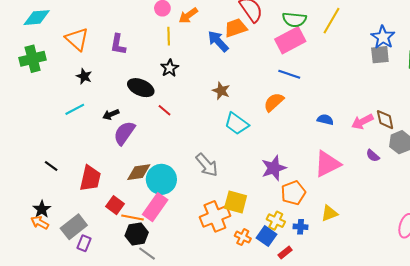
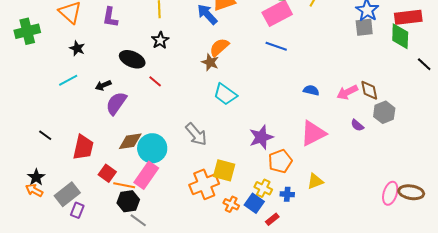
orange semicircle: (274, 102) -> (219, 47), moved

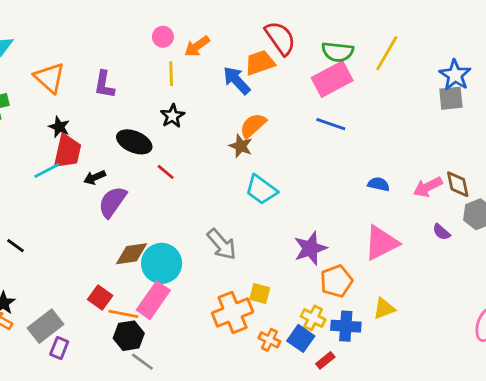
red trapezoid: (83, 147) -> (67, 151), moved
yellow square: (224, 170) -> (260, 293), size x0.7
blue cross: (287, 194) -> (346, 326), size x1.5

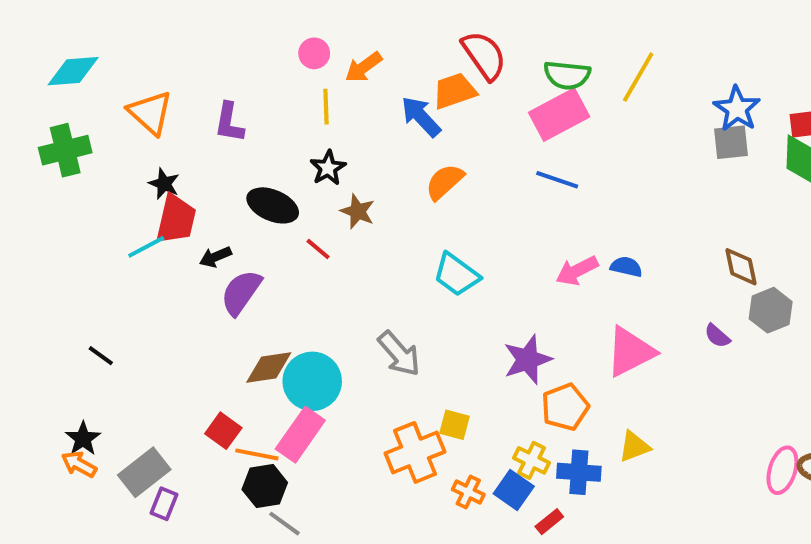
brown star: (241, 146) -> (358, 211), moved
pink arrow: (428, 187) -> (577, 271), moved

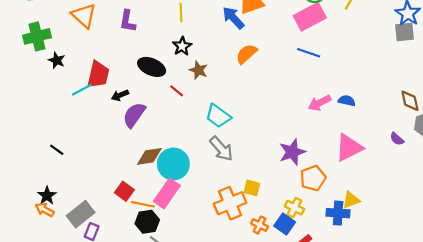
black star: (164, 184) -> (57, 60), moved
cyan trapezoid: (456, 275) -> (218, 116), moved
blue cross: (579, 472) -> (338, 213), moved

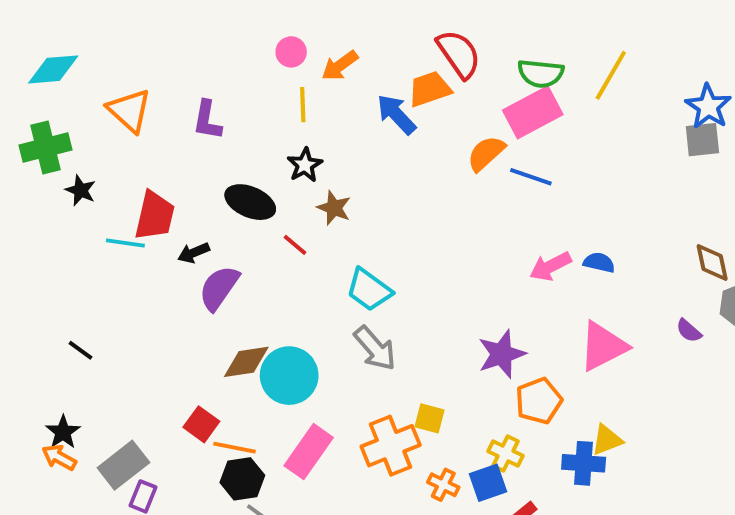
orange semicircle: (246, 54) -> (486, 153), moved
cyan line: (82, 90) -> (125, 243), turned 36
pink rectangle: (167, 193) -> (309, 452), moved
blue square: (285, 224) -> (488, 483), turned 36

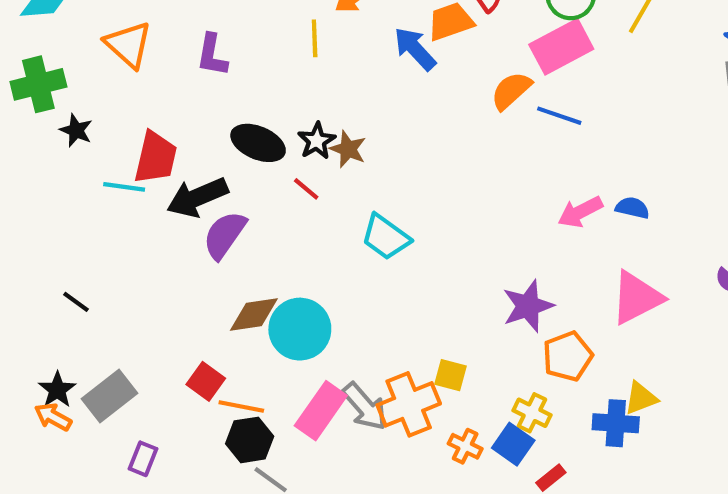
black star: (305, 165) -> (317, 141), moved
black arrow: (194, 253) -> (197, 197), size x1.8
gray arrow: (375, 348) -> (365, 406), moved
gray rectangle: (123, 465) -> (110, 396), moved
blue square: (488, 483) -> (513, 444), turned -36

